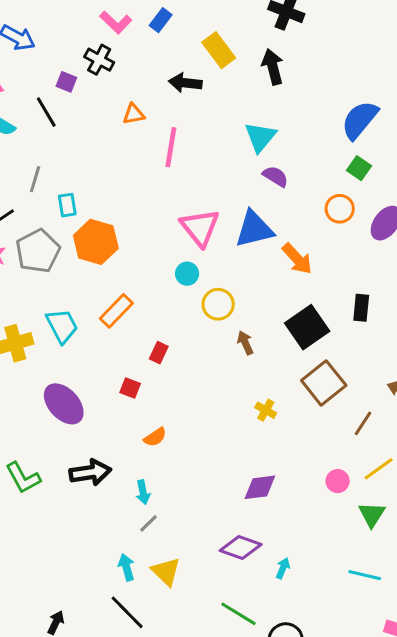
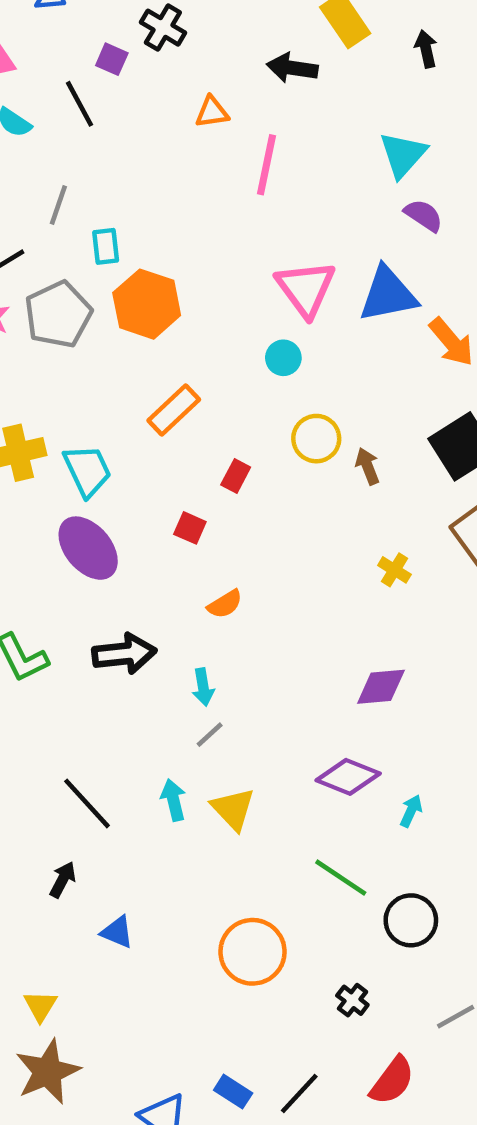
black arrow: (273, 67) -> (426, 49), size x0.7
yellow circle: (218, 304) -> (316, 439), moved
cyan trapezoid: (62, 326) -> (87, 471), moved
black line: (127, 612) -> (87, 803), moved

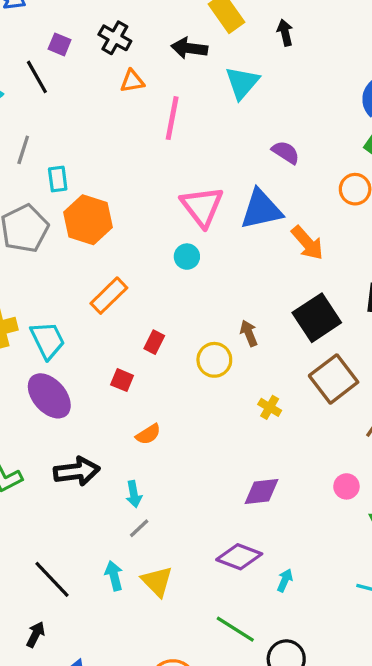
black cross: (163, 28) -> (115, 38), moved
cyan triangle: (403, 155) -> (242, 83), moved
yellow circle: (316, 439) -> (214, 360), moved

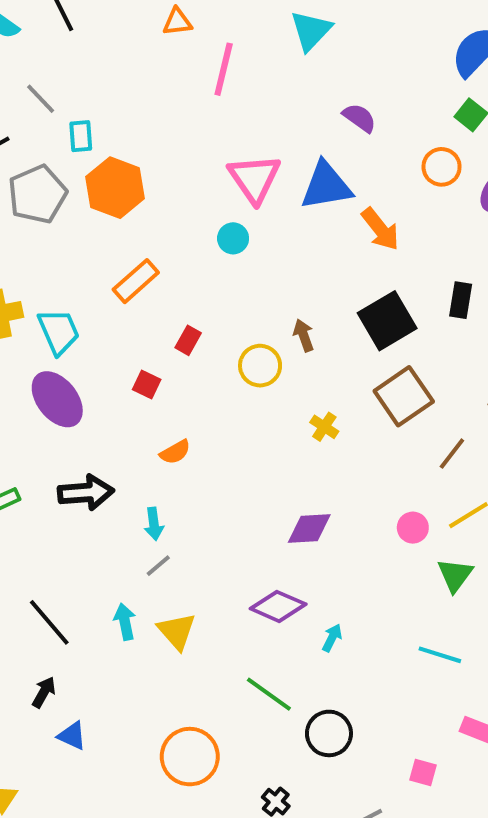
gray line: (23, 150) -> (41, 99), turned -64
black arrow: (36, 634) -> (44, 692), moved

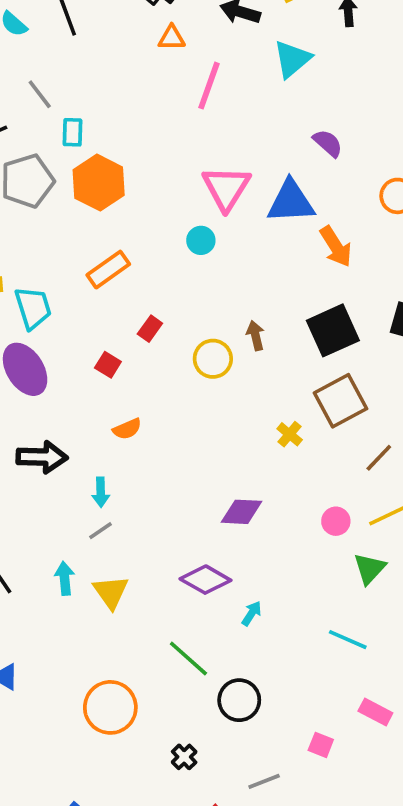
yellow cross: (324, 427) -> (290, 434), moved

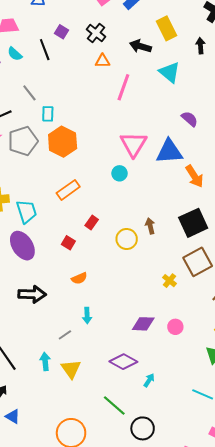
cyan triangle: (292, 59) -> (170, 72), turned -40
cyan arrow: (101, 492) -> (87, 316), moved
pink circle: (336, 521) -> (175, 327), moved

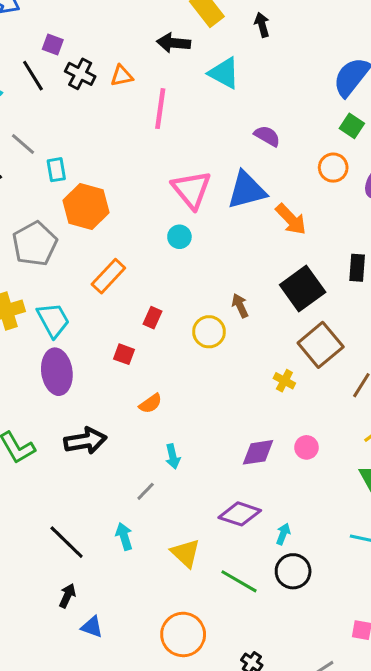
black cross: (96, 33) -> (80, 74), moved
gray pentagon: (23, 141) -> (35, 244), moved
purple ellipse: (22, 246) -> (57, 372), turned 36
yellow triangle: (71, 369) -> (186, 553), moved
black circle: (143, 428) -> (293, 571), moved

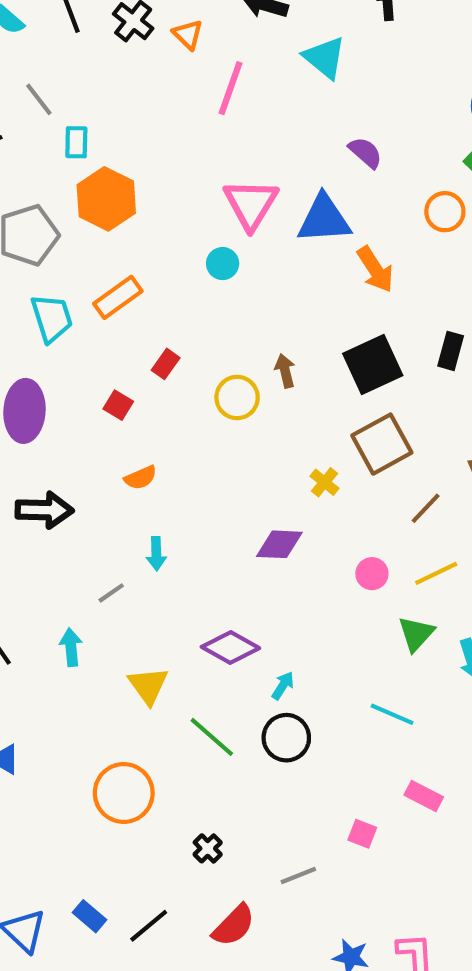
orange triangle: (122, 76) -> (188, 35), turned 45
cyan trapezoid: (53, 320) -> (52, 318), moved
pink circle: (306, 447) -> (372, 574), moved
purple diamond: (258, 452) -> (279, 544), moved

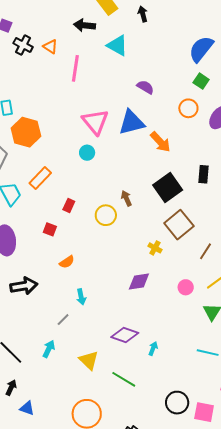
cyan arrow: (71, 647) -> (49, 349), turned 42
black circle: (286, 738) -> (177, 403), moved
pink square: (362, 834) -> (204, 412), size x1.5

